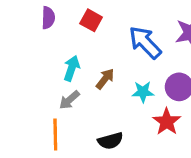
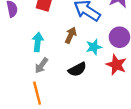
brown arrow: (105, 79) -> (71, 35), moved
black semicircle: (110, 141) -> (77, 69), moved

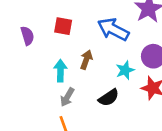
brown arrow: (71, 35) -> (86, 60), moved

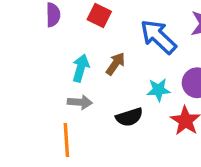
gray arrow: (67, 97) -> (80, 102), turned -132

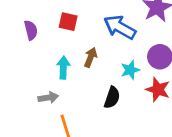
gray arrow: (80, 102) -> (48, 98), moved
black semicircle: (129, 117) -> (112, 97), turned -40

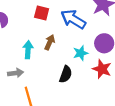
red square: (68, 22) -> (42, 13), moved

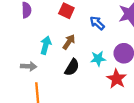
blue arrow: (73, 19) -> (97, 23), size x0.6
black semicircle: (66, 74) -> (72, 67), moved

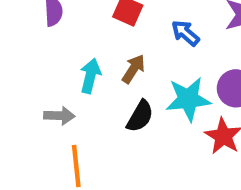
cyan star: (98, 59) -> (188, 99), size x1.5

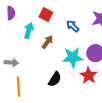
cyan arrow: (90, 76) -> (29, 31), moved
black semicircle: (140, 116) -> (55, 79), moved

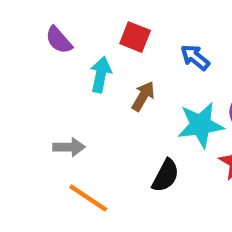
purple semicircle: (11, 13) -> (59, 40), turned 144
orange line: (19, 87) -> (88, 198), turned -48

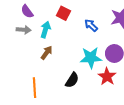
brown arrow: (143, 96) -> (47, 53), moved
gray arrow: (69, 147) -> (24, 30), moved
orange line: (88, 198) -> (35, 88), turned 48

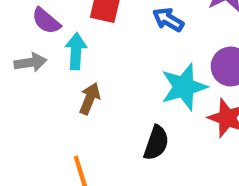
purple semicircle: (27, 11) -> (46, 21), moved

